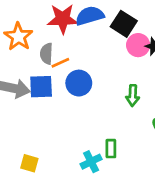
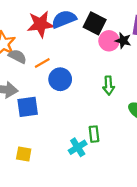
gray semicircle: (46, 54) -> (17, 56), moved, turned 120
blue square: (41, 87) -> (28, 107), moved

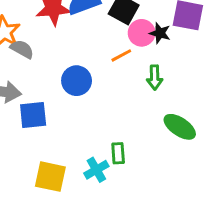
orange line: (42, 63) -> (121, 55), moved
green arrow: (109, 86) -> (155, 77), moved
yellow square: (24, 154) -> (50, 177), moved, size x1.5

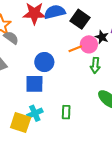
pink circle: (142, 33) -> (89, 44), moved
blue square: (33, 115) -> (34, 84), moved
cyan cross: (96, 170) -> (35, 113), moved

